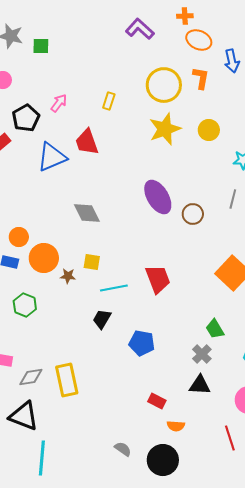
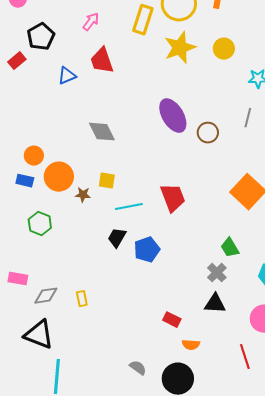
yellow rectangle: (109, 101) -> (143, 20), moved, size x1.6
pink arrow: (59, 103) -> (91, 22), moved
blue triangle: (52, 157) -> (67, 76), size x0.6
blue pentagon: (142, 343) -> (147, 250), moved, turned -30
yellow rectangle: (67, 380) -> (82, 299), size x0.5

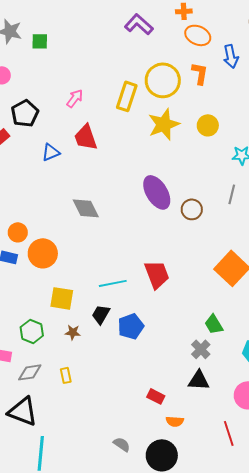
yellow square: (107, 181) -> (62, 298), moved, size x1.4
brown star: (83, 195) -> (73, 332), moved
green hexagon: (40, 224) -> (32, 331), moved

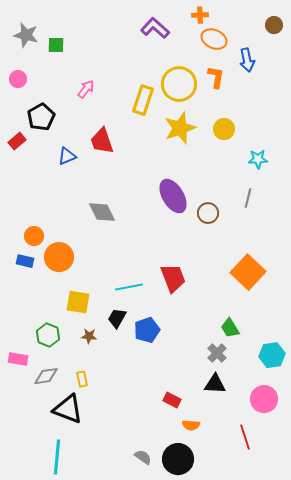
pink arrow: (75, 98) -> (86, 89), moved
black triangle: (23, 411) -> (68, 409), moved
gray semicircle: (122, 444) -> (143, 457), moved

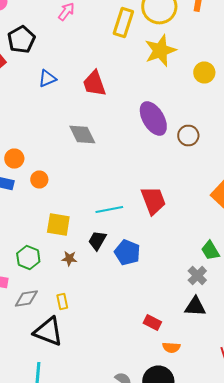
yellow circle: (224, 129) -> (204, 72), moved
red trapezoid: (102, 141) -> (94, 84), moved
orange circle: (59, 257) -> (39, 180), size x0.6
blue pentagon: (147, 330) -> (127, 252), turned -30

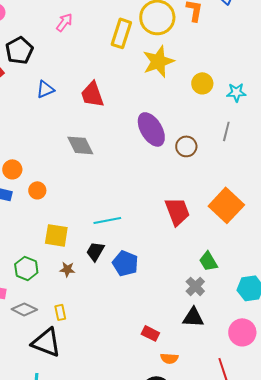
red trapezoid: (153, 200) -> (177, 211), moved
gray diamond: (26, 298) -> (24, 309), turned 35

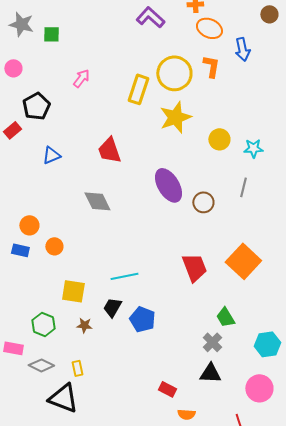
blue triangle: (45, 89) -> (51, 155), moved

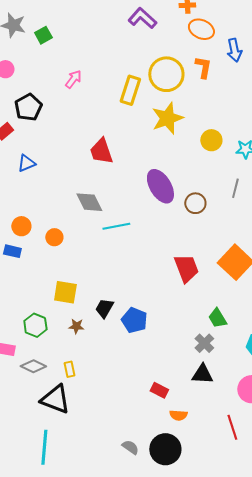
green square: (51, 34) -> (43, 35), turned -30
blue triangle: (51, 155) -> (26, 163), moved
orange circle: (54, 246) -> (54, 237), moved
cyan line: (124, 276) -> (116, 226), moved

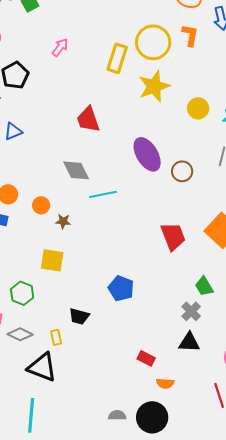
black trapezoid: (104, 308) -> (79, 316), moved, turned -105
brown star: (76, 326) -> (63, 221), moved
gray semicircle: (130, 447) -> (117, 415), turned -36

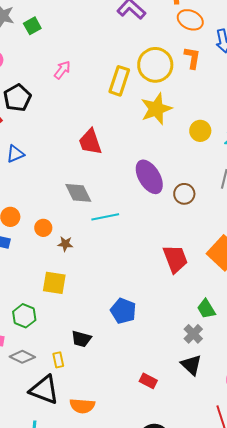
black triangle: (189, 342) -> (191, 365), turned 40
orange semicircle: (165, 383) -> (82, 406), moved, size x1.4

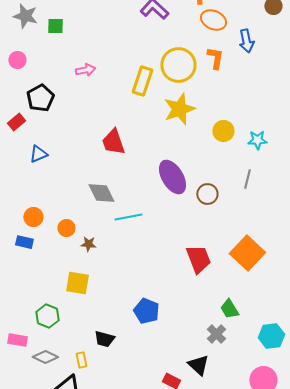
green square: (32, 26) -> (55, 26), turned 30
pink arrow: (62, 70) -> (85, 70), turned 42
black triangle: (191, 365) -> (198, 365), moved

